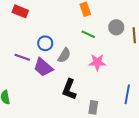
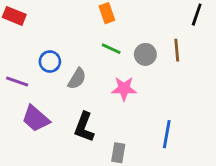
gray circle: (116, 27) -> (145, 54), moved
purple trapezoid: (43, 67) -> (36, 119), moved

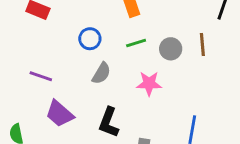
green line: (111, 49) -> (136, 43), turned -42
blue circle: (50, 62) -> (90, 39), moved

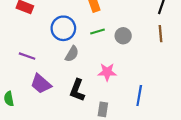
blue circle: (90, 39) -> (63, 28), size x1.5
brown line: (202, 44) -> (161, 34), moved
pink star: (149, 83) -> (107, 72), moved

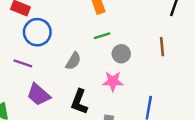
blue circle: (63, 28) -> (37, 32), moved
brown line: (161, 34) -> (162, 47), moved
gray circle: (123, 36) -> (121, 54), moved

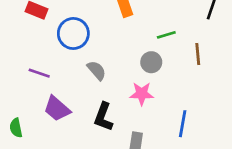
blue circle: (37, 32) -> (73, 33), moved
green line: (102, 36) -> (166, 35), moved
gray semicircle: (73, 61) -> (97, 70), turned -72

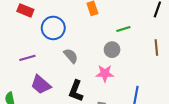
brown line: (198, 54) -> (156, 48), moved
purple line: (39, 73) -> (27, 58), turned -35

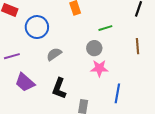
gray semicircle: (71, 56) -> (54, 54), turned -84
pink star: (105, 73) -> (99, 68), moved

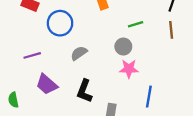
brown line: (138, 46) -> (171, 30), moved

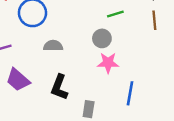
gray semicircle: (79, 53) -> (53, 46), turned 36

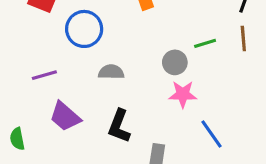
green line: (115, 14) -> (205, 43), moved
blue line: (130, 93) -> (211, 134), turned -45

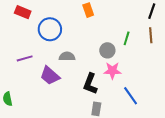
green line: (205, 43) -> (127, 38), turned -56
purple trapezoid: (65, 117) -> (50, 76), moved
black L-shape: (119, 126) -> (90, 84), moved

